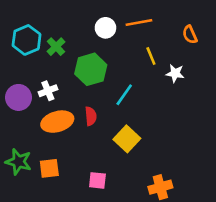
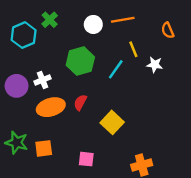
green cross: (56, 47) -> (50, 20), moved
cyan line: (124, 95) -> (116, 69), moved
red semicircle: (91, 116) -> (80, 102), turned -147

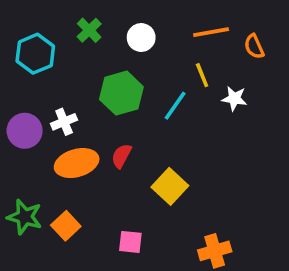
green cross: (50, 20) -> (89, 30), moved
orange line: (123, 20) -> (211, 32), moved
orange square: (44, 148) -> (66, 226), turned -36

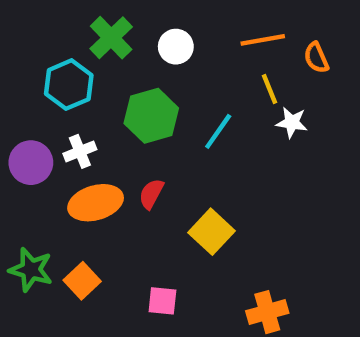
green cross: (89, 30) -> (111, 38), size x1.4
cyan hexagon: (35, 54) -> (69, 85), moved
yellow line: (202, 75) -> (269, 89), moved

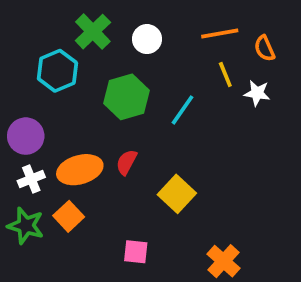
white star: (292, 122) -> (257, 93), moved
white cross: (80, 151) -> (31, 179), moved
orange square: (82, 281) -> (69, 216), moved
orange cross: (267, 312) -> (223, 261), turned -32

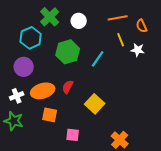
purple circle: (26, 136) -> (24, 67), moved
orange square: (69, 216) -> (50, 115), moved, turned -35

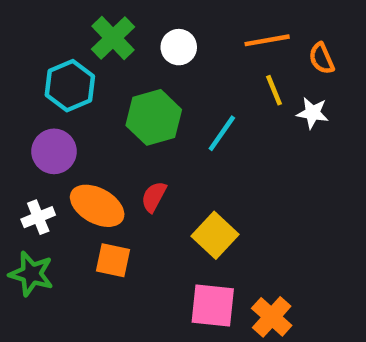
orange ellipse: (43, 91) -> (97, 206), turned 45
pink square: (73, 135) -> (213, 306), moved, size x1.5

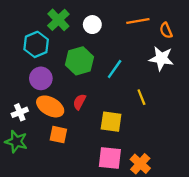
yellow line: (274, 90) -> (141, 97), moved
white star: (313, 113) -> (161, 58), size x1.5
purple circle: (54, 151) -> (41, 78), moved
yellow square: (215, 235) -> (111, 122), turned -35

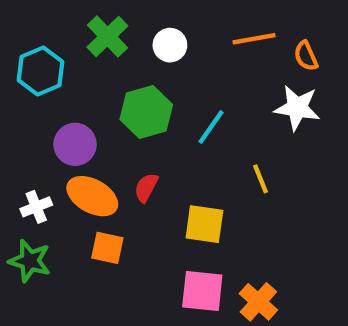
cyan hexagon: (36, 44) -> (41, 71), moved

